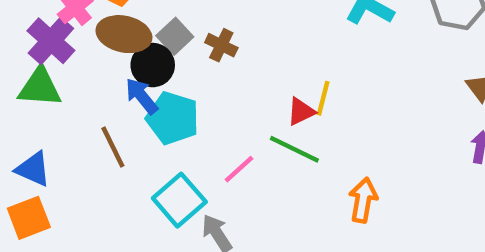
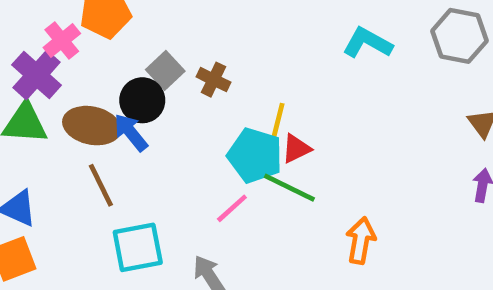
brown ellipse: (124, 34) -> (92, 126), moved
yellow line: (323, 98) -> (278, 121), moved
cyan pentagon: (173, 118) -> (255, 155), moved
cyan square: (179, 200) -> (138, 247), moved, turned 30

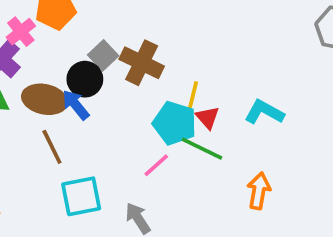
cyan L-shape: (368, 43) -> (264, 112), moved
brown cross: (214, 80) -> (142, 63), size x1.6
red triangle: (296, 149) -> (208, 118), turned -45

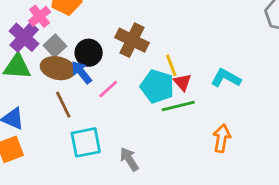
gray square: (103, 55) -> (55, 46), moved
yellow line: (193, 96) -> (171, 65), turned -35
green line: (202, 149) -> (178, 106), turned -40
pink line: (156, 165) -> (108, 89), moved

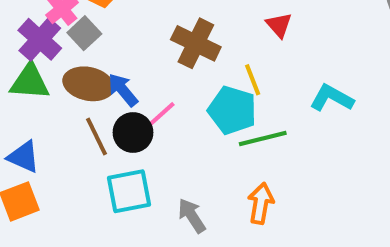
gray square: (55, 46) -> (84, 33), moved
black circle: (89, 53) -> (133, 132), moved
red triangle: (182, 82) -> (279, 25), moved
orange arrow: (222, 138) -> (261, 203), moved

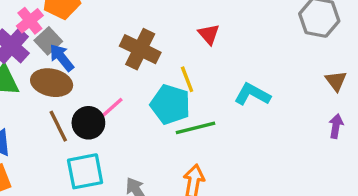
blue arrow: (123, 90) -> (62, 58), moved

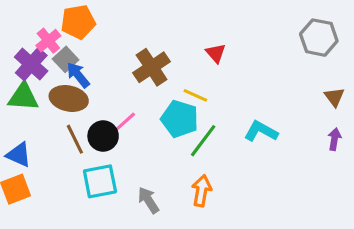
brown cross: (140, 49) -> (152, 67), turned 30
yellow line: (187, 79) -> (195, 95), turned -45
cyan L-shape: (252, 94) -> (261, 131), moved
green line: (195, 128) -> (203, 141), turned -39

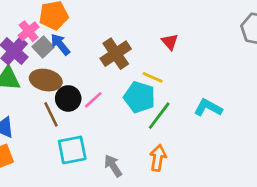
blue arrow: (78, 75) -> (60, 44), moved
black circle: (103, 136) -> (68, 98), moved

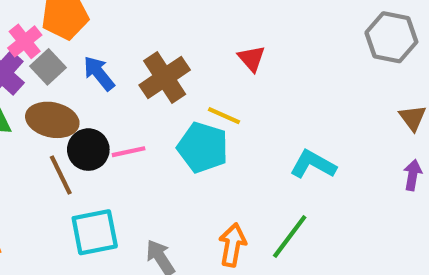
blue arrow: (60, 44) -> (99, 73), moved
pink line: (93, 100) -> (129, 152), turned 30
green line: (159, 116) -> (290, 236), moved

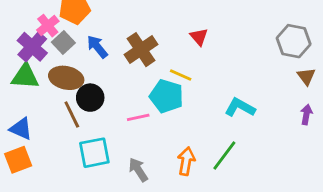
gray hexagon: (391, 37) -> (294, 41), moved
pink line: (129, 152) -> (138, 117), moved

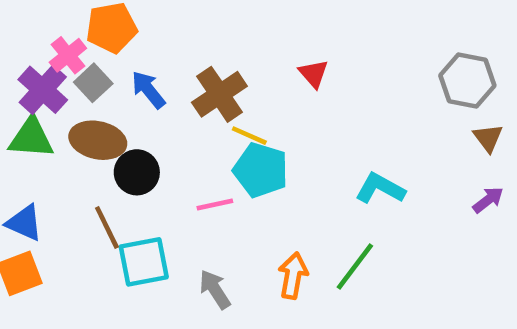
yellow line: (181, 75) -> (249, 136), moved
brown line: (72, 115) -> (107, 227), moved
purple arrow: (306, 115) -> (488, 200), turned 42

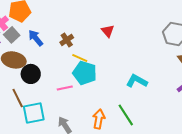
brown cross: (219, 94) -> (67, 40), size x0.6
green line: (355, 266) -> (126, 115), turned -70

